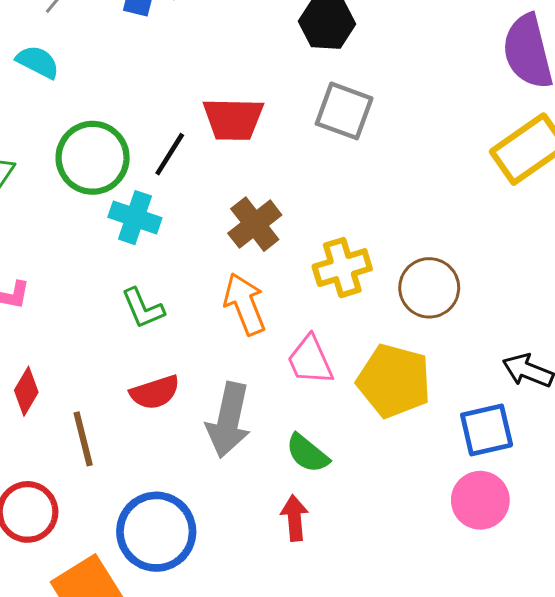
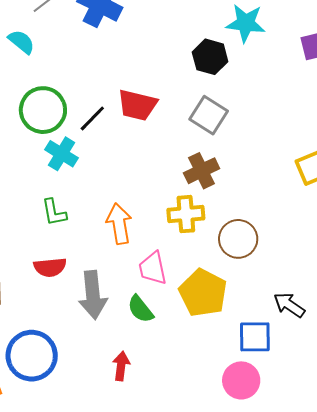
brown cross: (255, 224) -> (202, 171), moved
gray arrow: (229, 420) -> (93, 295), turned -30
green semicircle: (307, 453) -> (140, 309), moved

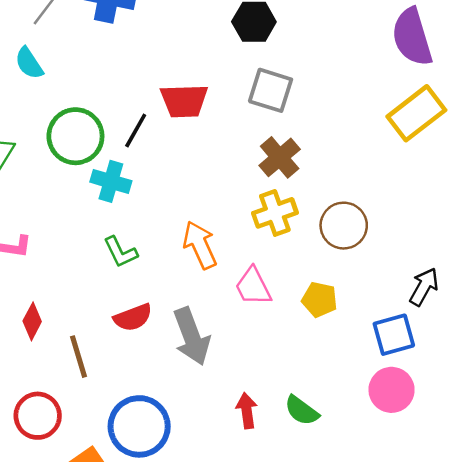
cyan semicircle: (21, 42) -> (29, 63), turned -148
yellow pentagon: (203, 293) -> (320, 300), size x0.6
black arrow: (289, 305) -> (424, 287), turned 100
green semicircle: (140, 309) -> (302, 411), moved

